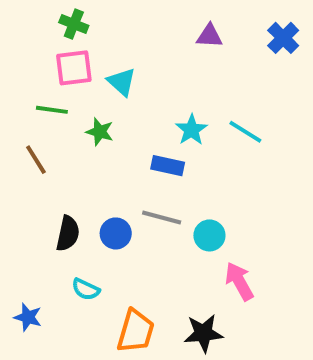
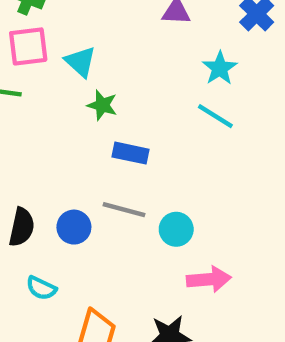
cyan star: (191, 130) -> (220, 68), moved
green star: (100, 132) -> (102, 105), moved
pink arrow: (239, 281) -> (209, 279), turned 114

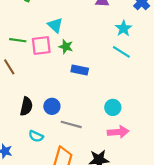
pink square: (28, 46) -> (41, 45), moved
gray line: (124, 210) -> (71, 124), moved
cyan circle: (176, 229) -> (113, 107), moved

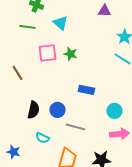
cyan triangle: (55, 25) -> (60, 23), moved
green line: (18, 40) -> (27, 27), moved
blue rectangle: (80, 70) -> (86, 90), moved

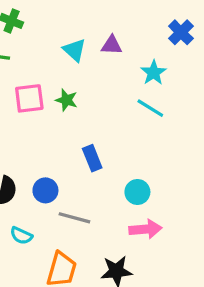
purple triangle: (104, 11) -> (112, 45), moved
cyan triangle: (60, 23) -> (74, 50), moved
blue rectangle: (86, 90) -> (92, 158), turned 56

